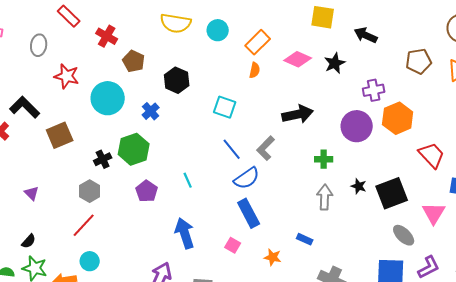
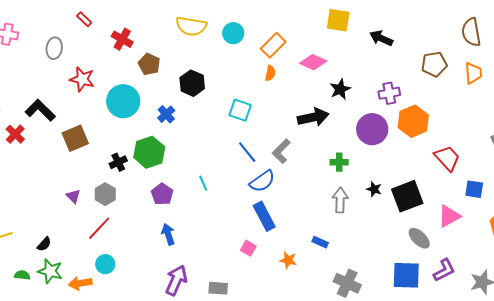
red rectangle: (69, 16) -> (84, 19), size x0.7
black star: (335, 63) -> (340, 89), moved
purple triangle: (32, 193) -> (73, 196), moved
pink triangle: (434, 213) -> (449, 216), turned 30
blue arrow: (185, 233) -> (168, 234), moved, size x0.7

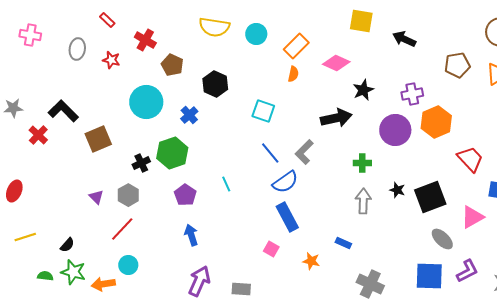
red star: (82, 79) -> (111, 60), moved, size x0.7

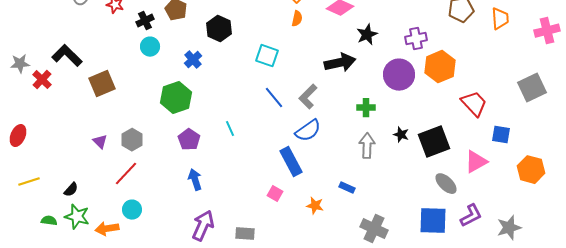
cyan circle: (146, 102) -> (150, 47), size x0.6
gray star: (13, 108) -> (20, 64), moved
black cross: (141, 163) -> (145, 21), moved
blue semicircle: (285, 182) -> (308, 131), moved

